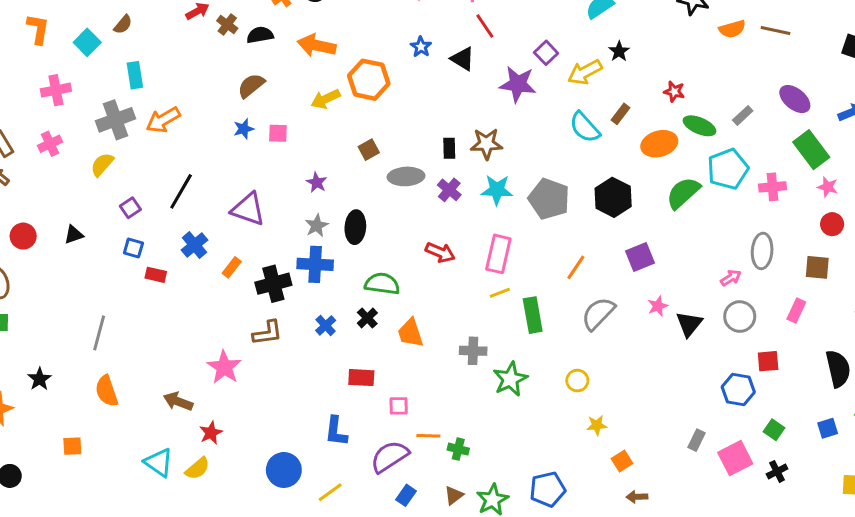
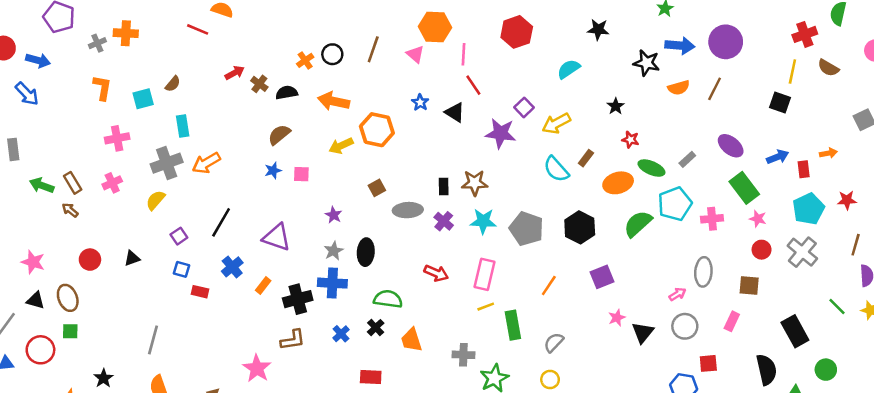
brown line: (775, 30) -> (715, 89), turned -75
cyan square: (87, 42) -> (143, 99), turned 30
black star: (619, 51) -> (616, 106), moved
gray semicircle: (598, 314) -> (554, 342), moved, size x0.7

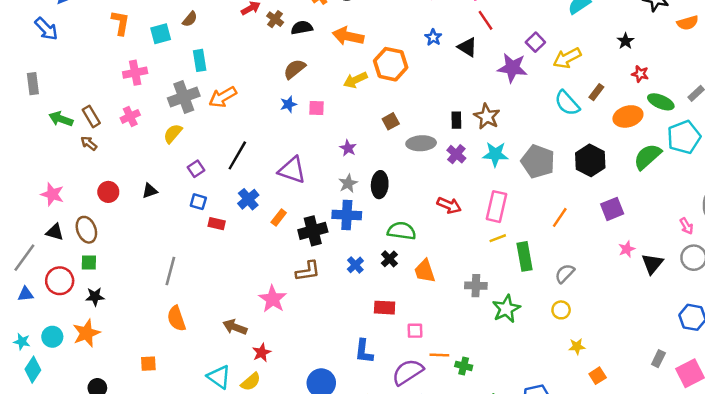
brown star: (475, 183) -> (487, 116), turned 30
pink arrow: (677, 294) -> (686, 226), turned 91
black star: (104, 378) -> (95, 297), moved, turned 30

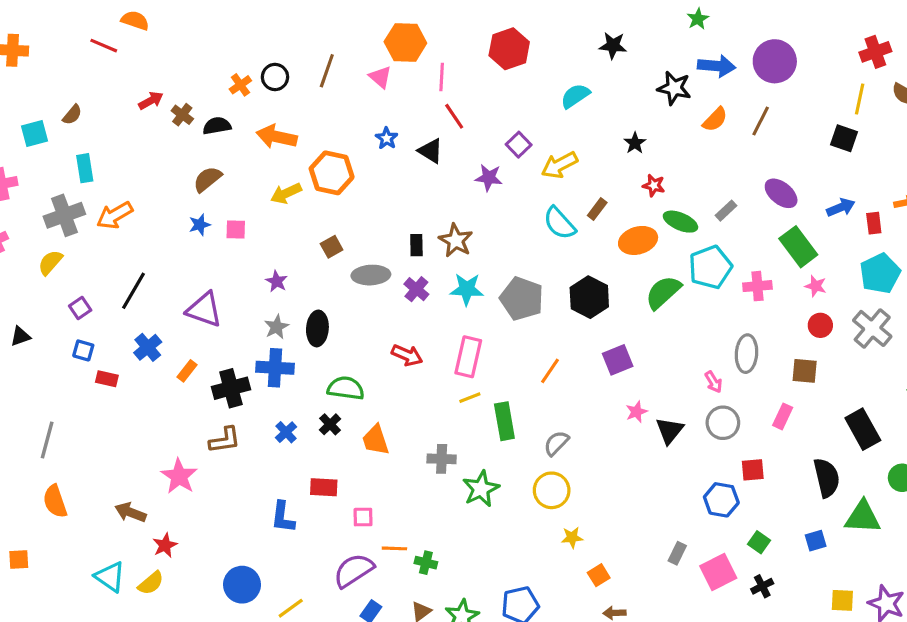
orange semicircle: (688, 23) -> (715, 119), turned -30
purple star: (512, 68) -> (489, 178), size x0.7
yellow circle: (561, 310) -> (552, 490), size x1.5
blue L-shape: (364, 351) -> (283, 517), moved

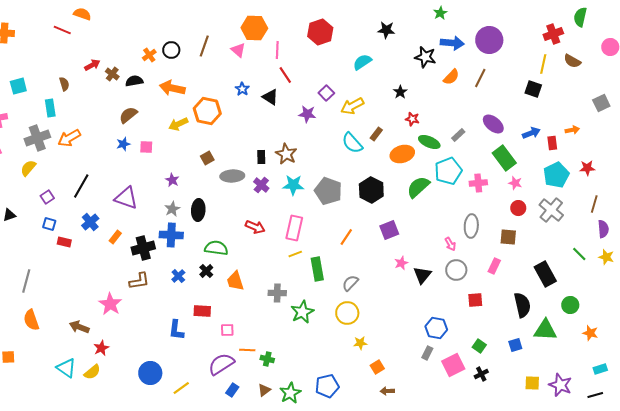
brown semicircle: (72, 115) -> (64, 84), moved, turned -56
blue hexagon: (721, 500) -> (436, 328), moved

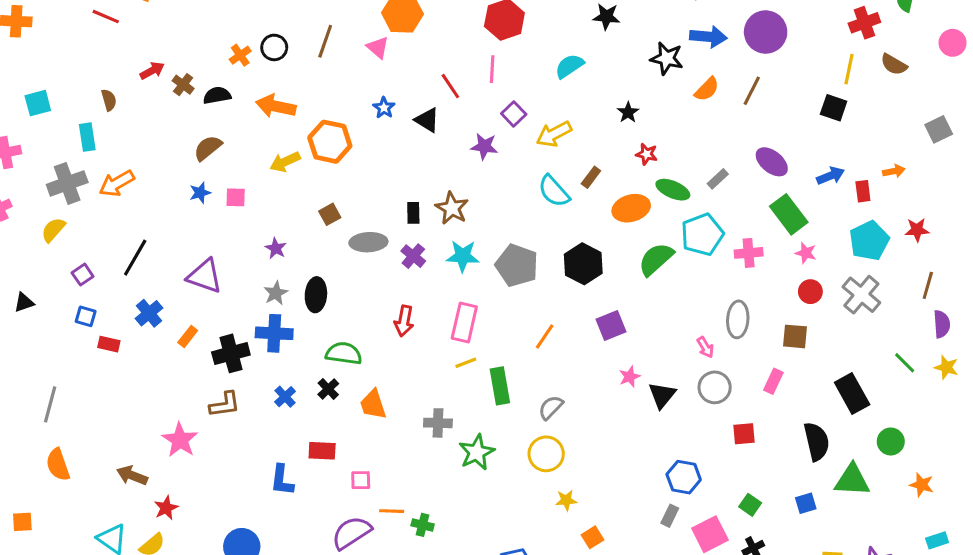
pink line: (277, 50) -> (492, 69), moved
red arrow: (255, 227) -> (404, 321), turned 78

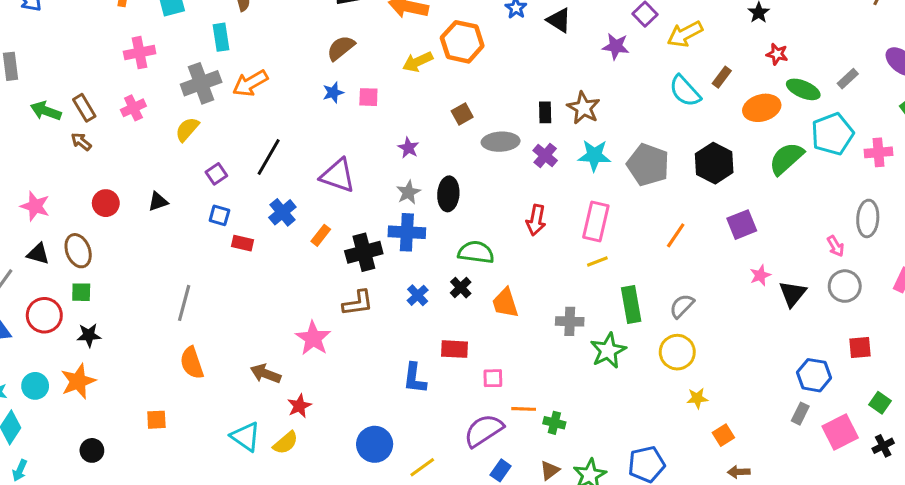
green rectangle: (500, 386) -> (631, 304), moved
red square: (744, 434) -> (860, 348), moved

